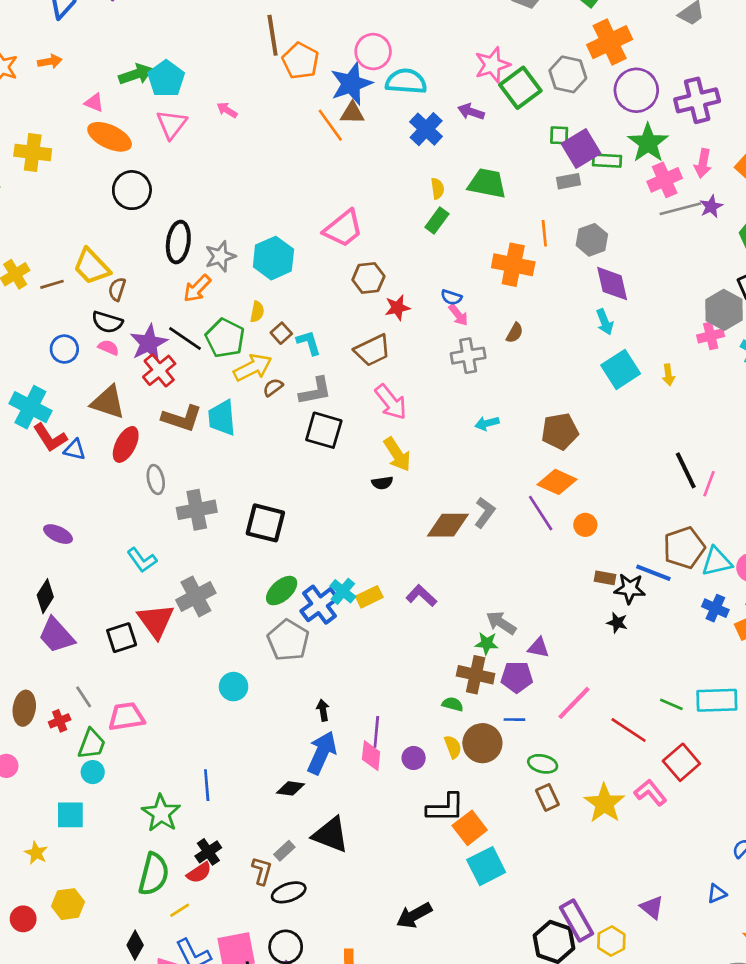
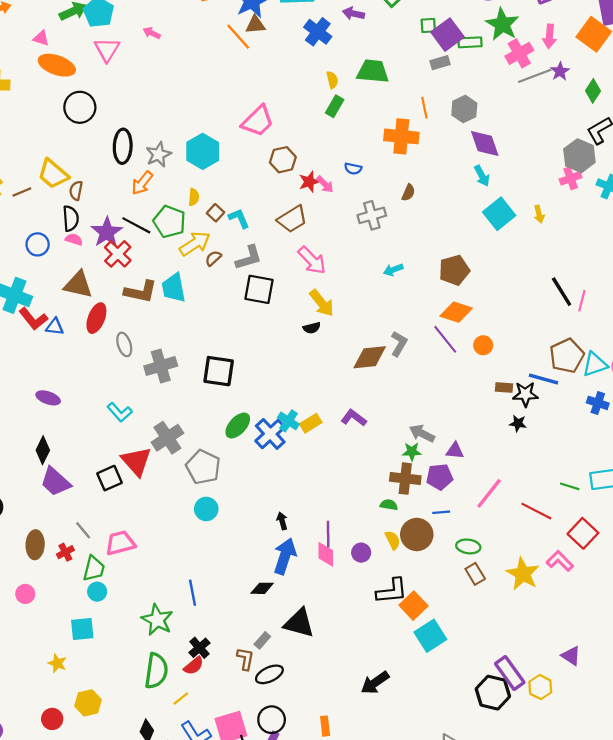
pink arrow: (458, 315) -> (325, 184), moved
black semicircle: (107, 322) -> (71, 218), turned -105
gray pentagon: (288, 640) -> (203, 467), moved

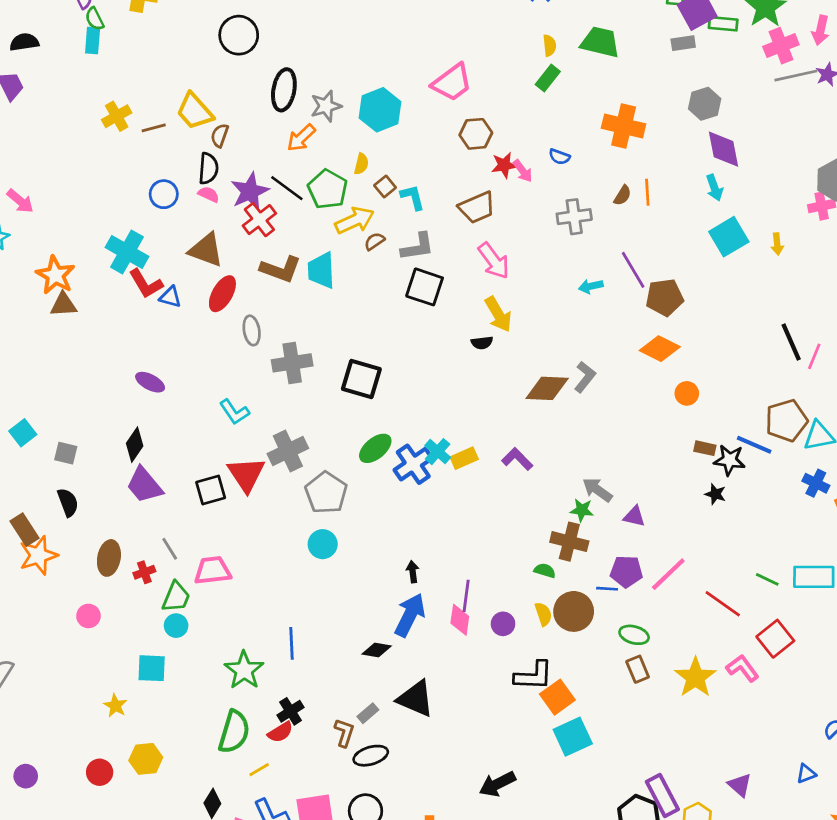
orange line: (424, 108) -> (647, 192), moved
purple line: (445, 339) -> (633, 270), moved
purple pentagon: (440, 477) -> (626, 571), moved

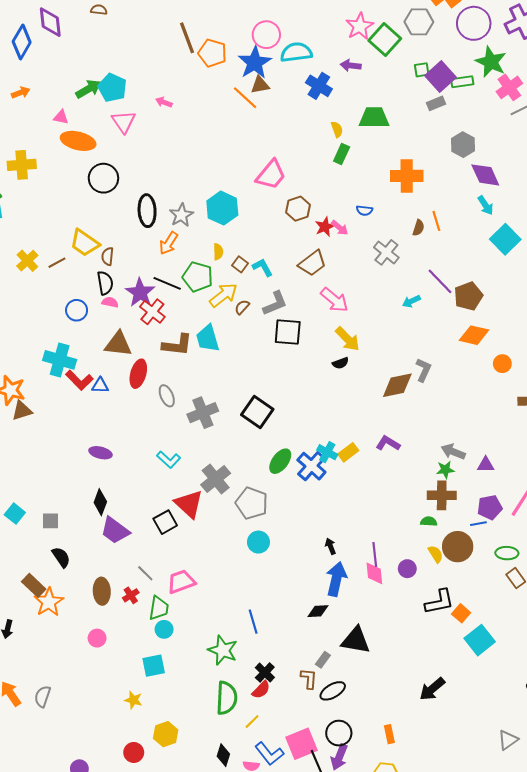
gray cross: (574, 217) -> (386, 252), turned -30
black square: (361, 379) -> (257, 412), turned 32
orange square: (557, 697) -> (461, 613), size x0.7

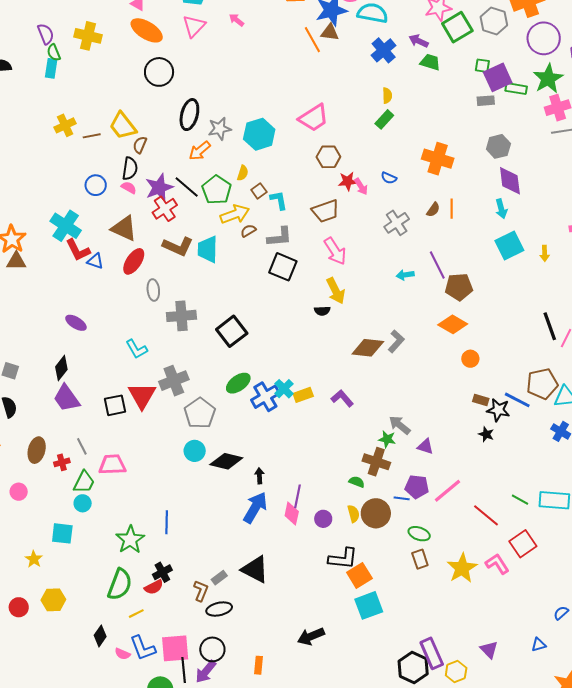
green trapezoid: (374, 118) -> (430, 62), moved, size x0.7
black diamond: (318, 611) -> (226, 461), moved, size x1.5
orange square: (461, 613) -> (359, 575), size x1.4

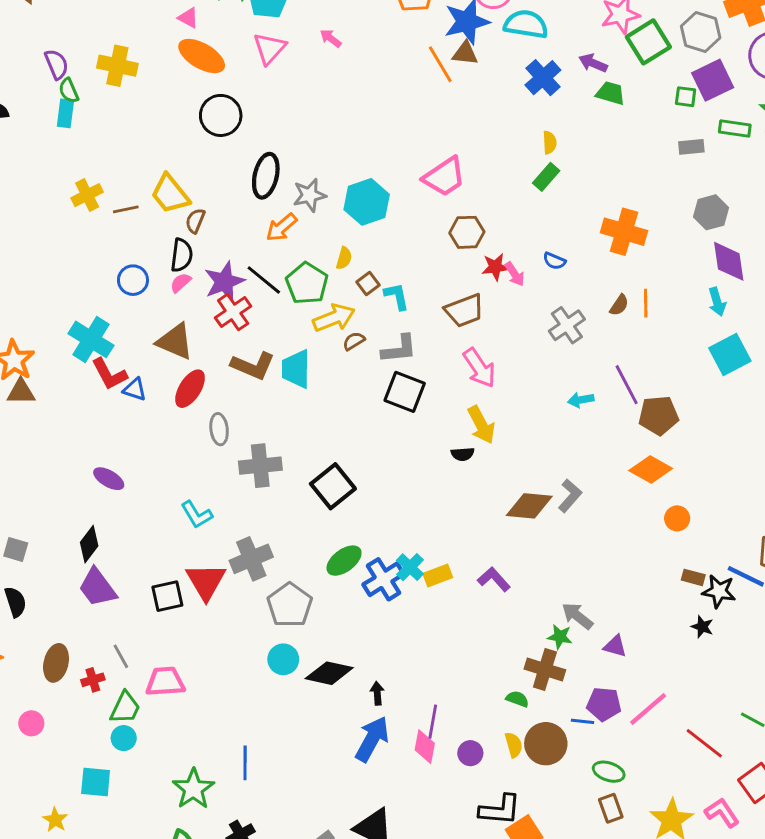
purple square: (498, 77) -> (713, 80), moved
pink semicircle: (129, 188) -> (181, 283), turned -70

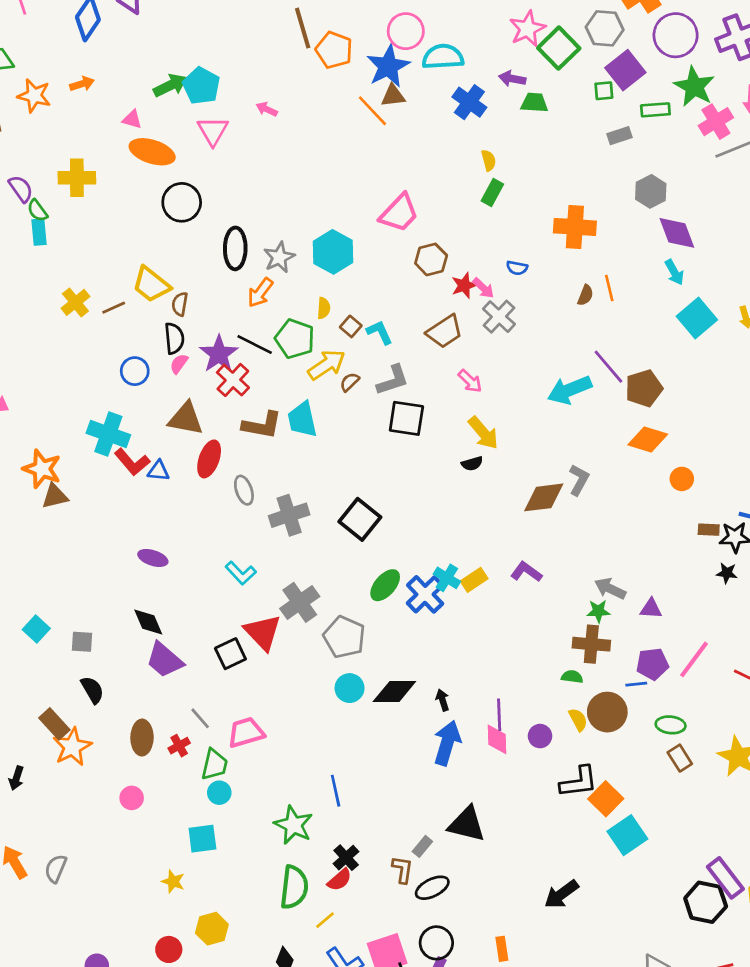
gray cross: (567, 325) -> (499, 317), moved
pink arrow: (479, 368) -> (470, 381), size x0.7
cyan arrow: (581, 400) -> (570, 390), size x1.8
black diamond: (89, 544) -> (148, 622), turned -48

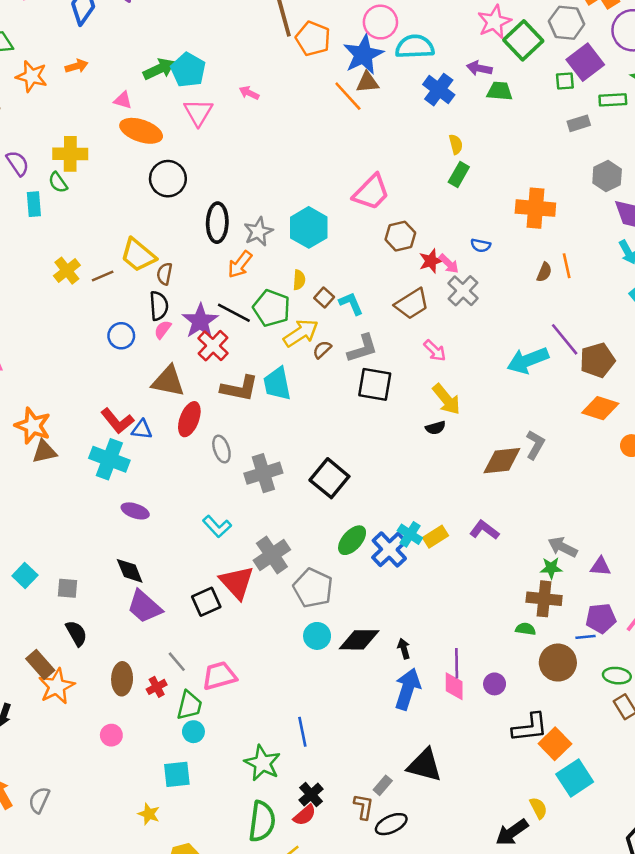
green semicircle: (37, 210) -> (58, 182), moved
cyan cross: (108, 434) -> (109, 459), moved
yellow semicircle: (578, 720) -> (538, 808), moved

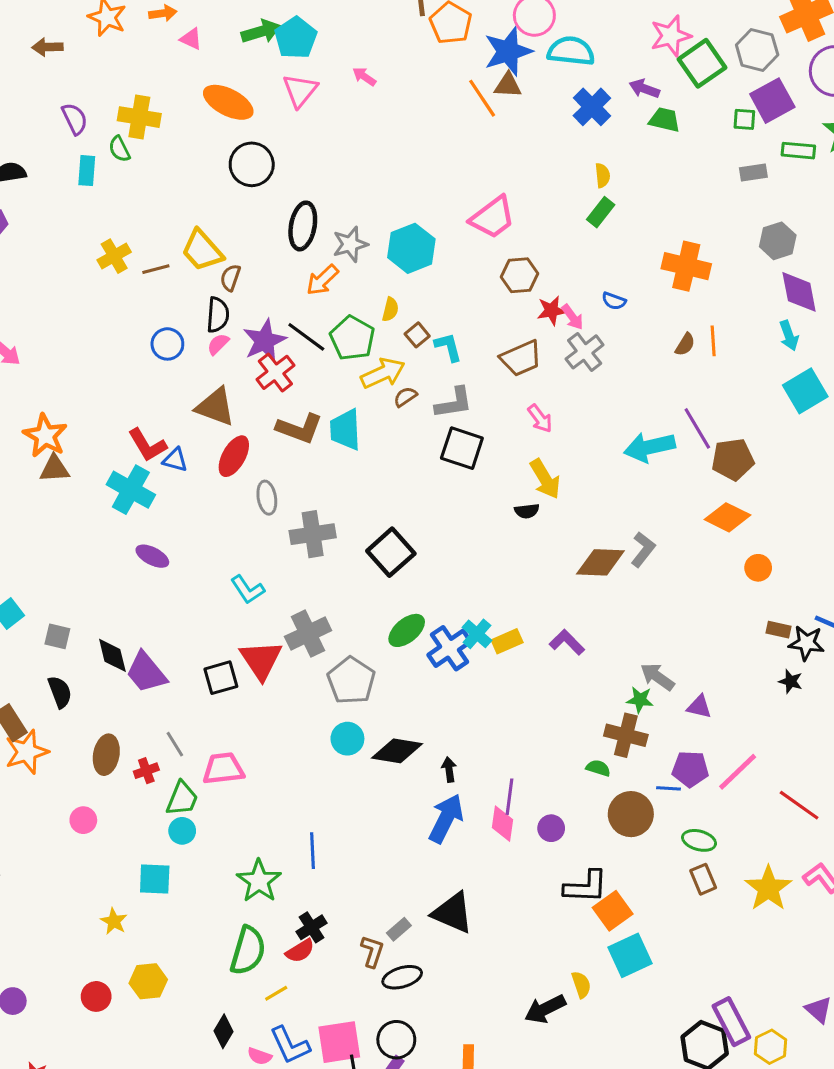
pink triangle: (123, 100) -> (191, 39), moved
black diamond: (130, 571) -> (112, 655), moved

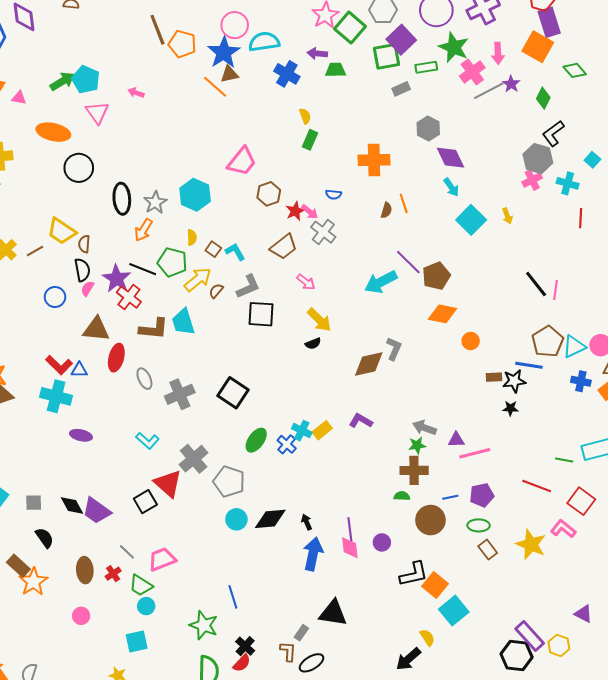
green square: (744, 119) -> (387, 56), size x1.8
blue cross: (450, 648) -> (287, 444), size x0.7
purple pentagon: (690, 769) -> (482, 495), moved
pink line: (738, 772) -> (475, 453), moved, turned 44
green trapezoid: (182, 799) -> (141, 585), turned 115

